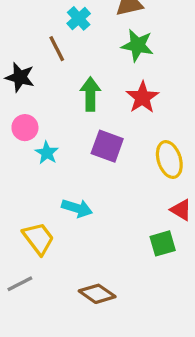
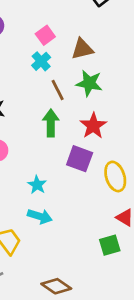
brown line: (57, 49) -> (58, 90), moved
purple square: (107, 146) -> (80, 159), moved
cyan star: (47, 153) -> (37, 185), moved

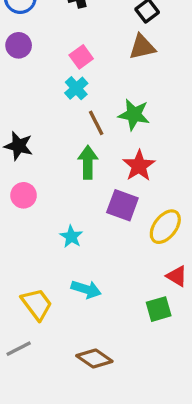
brown triangle: (82, 49) -> (142, 47), moved
yellow ellipse: (115, 176) -> (165, 227), turned 56
cyan arrow: (40, 216) -> (86, 289), moved

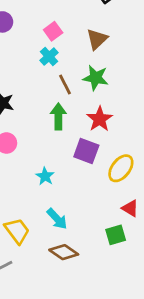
brown triangle: (142, 47) -> (97, 39), moved, turned -30
cyan arrow: (86, 289) -> (57, 219), turned 30
brown diamond: (94, 358) -> (64, 252), moved

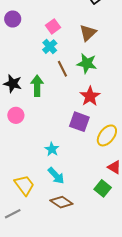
green arrow: (58, 116) -> (37, 86), moved
cyan star: (45, 176) -> (52, 149), moved
green square: (116, 235) -> (103, 188), turned -35

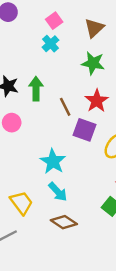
brown line: (62, 69) -> (65, 107), moved
cyan star: (52, 149) -> (53, 161), size x1.5

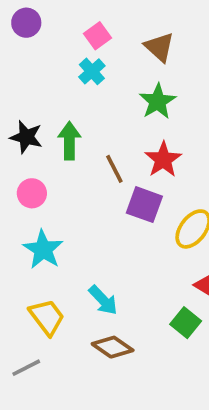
brown triangle: (94, 28) -> (159, 47), turned -35
green star: (93, 63) -> (158, 101), turned 30
cyan star: (53, 161) -> (43, 250), moved

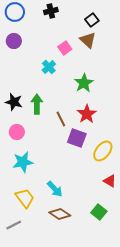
pink square: (98, 36) -> (65, 48), moved
brown triangle: (159, 47) -> (88, 40), moved
cyan star: (43, 250) -> (23, 162), turned 30
green square: (186, 323) -> (99, 212), moved

